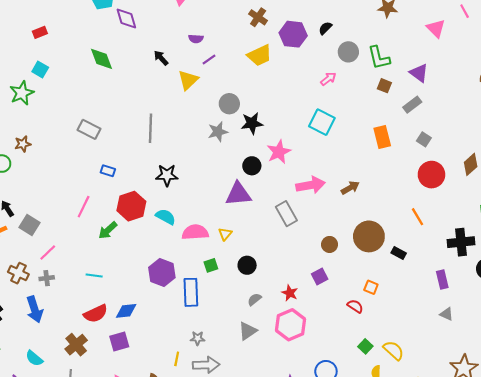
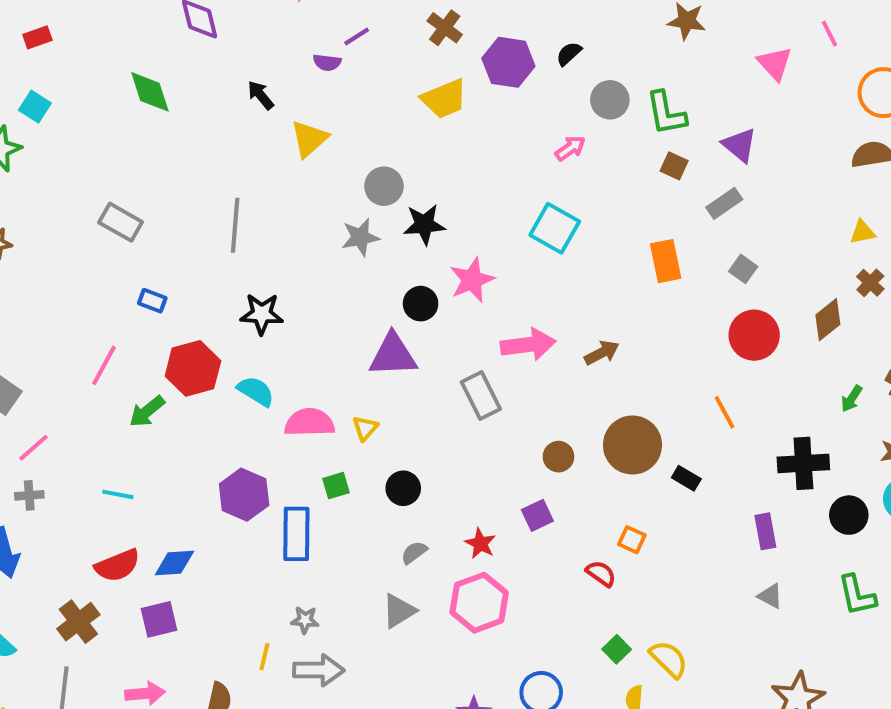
purple line: (209, 59) -> (357, 37), moved

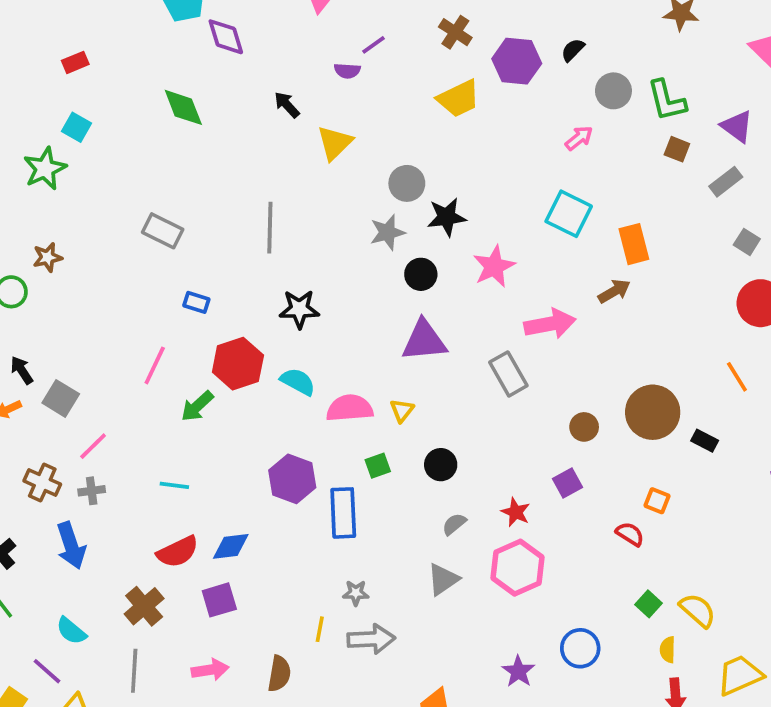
orange rectangle: (666, 261) -> (634, 244), moved
black circle: (421, 304) -> (421, 274), moved
brown arrow: (602, 353) -> (614, 291), moved

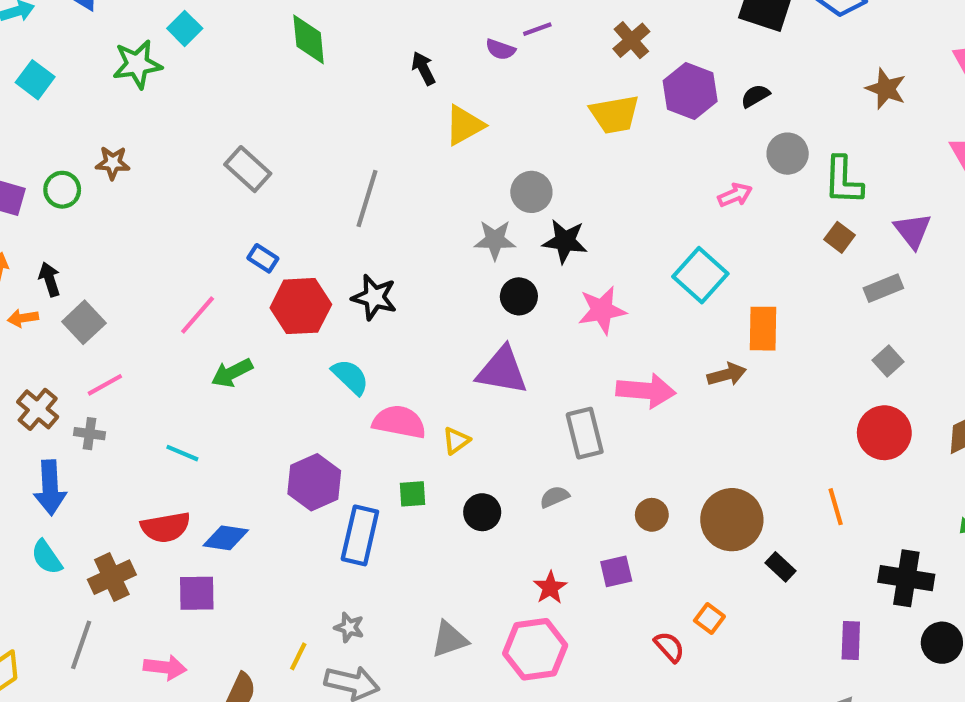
red hexagon: (238, 364) -> (301, 306), moved
gray semicircle: (454, 524) -> (554, 497), moved
cyan semicircle: (71, 631) -> (47, 557), moved

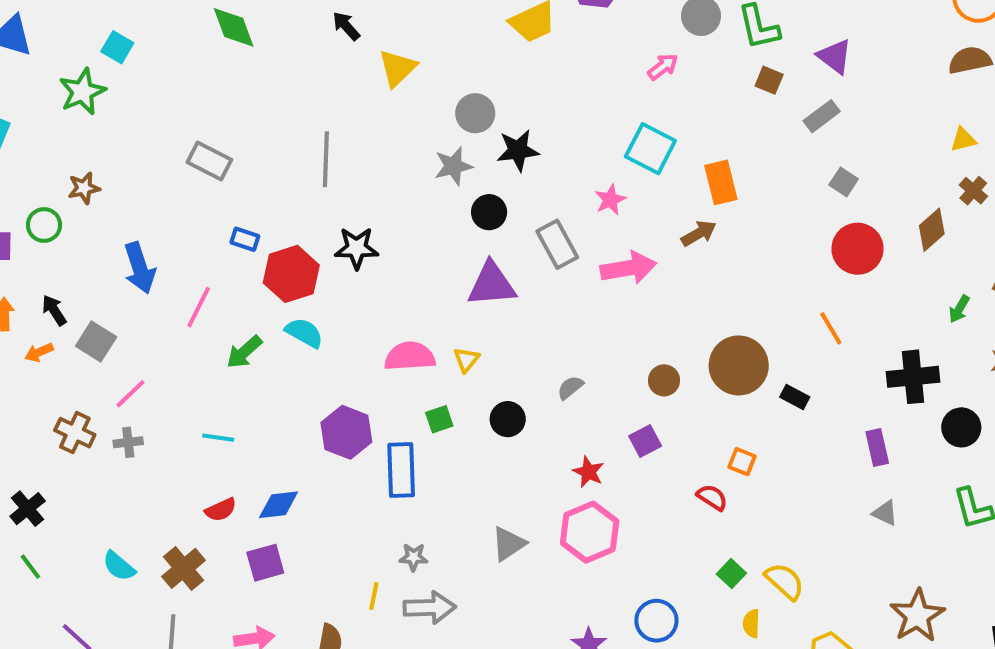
pink star: (602, 310) -> (610, 200), moved, size x0.7
cyan semicircle: (350, 377) -> (304, 333), moved
gray rectangle: (585, 433) -> (557, 244), moved
blue arrow: (50, 488) -> (140, 268), moved
red semicircle: (166, 527) -> (221, 510), size x0.7

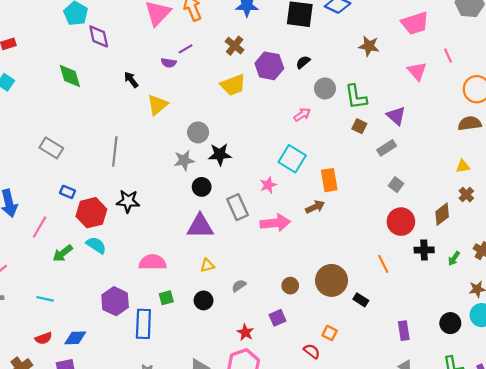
yellow triangle: (466, 360) -> (207, 265), moved, turned 32
black cross: (913, 377) -> (424, 250), moved, size x0.7

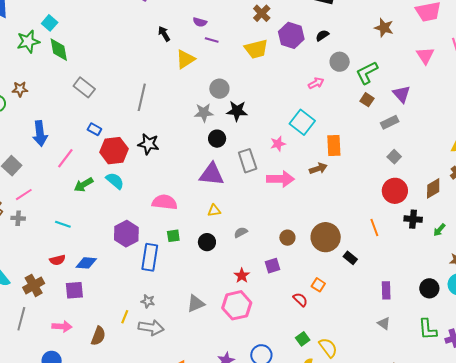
purple line: (186, 49) -> (212, 40), moved, turned 40
green diamond: (70, 76) -> (59, 50), moved
green L-shape: (356, 97) -> (367, 73), turned 65

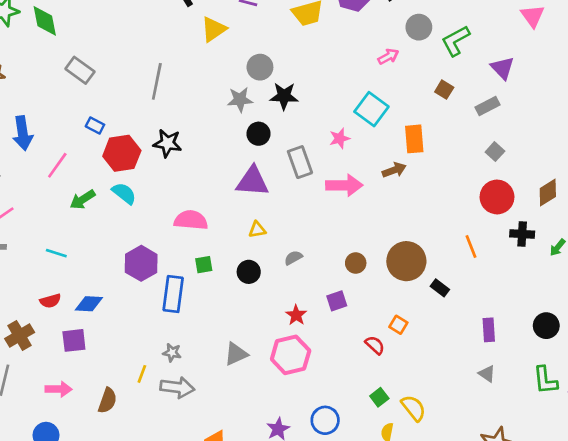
brown square: (367, 100) -> (444, 90), moved

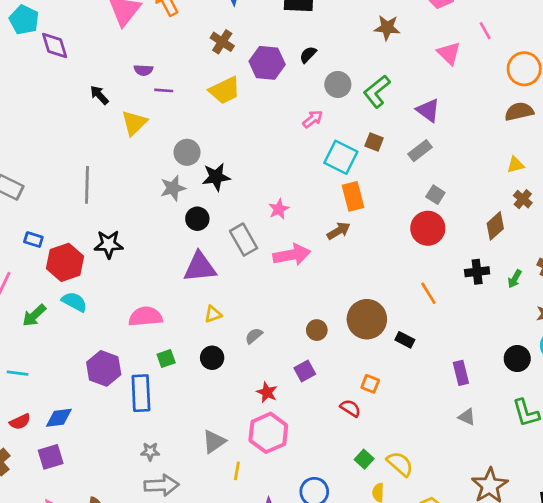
cyan square: (371, 109) -> (341, 157), moved
red circle: (497, 197) -> (428, 228), moved
yellow line: (142, 374) -> (237, 471), moved

